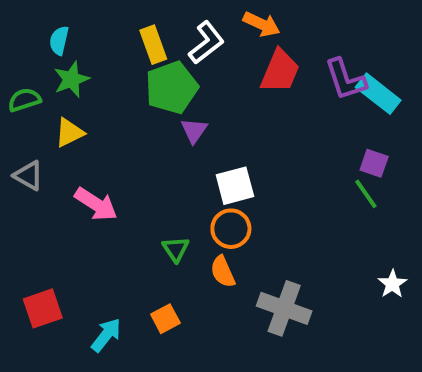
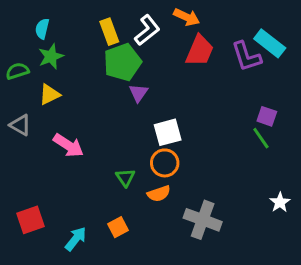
cyan rectangle: (378, 94) -> (270, 43), moved
orange semicircle: (223, 272) -> (159, 194), turned -85

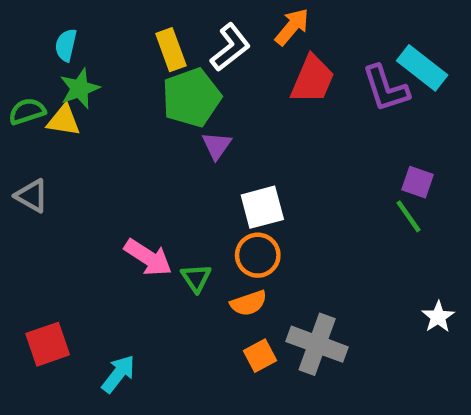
orange arrow: (187, 17) -> (292, 27), turned -75
yellow triangle: (49, 94) -> (64, 120), moved, turned 35
pink arrow: (68, 145) -> (148, 257), moved
orange square: (118, 227) -> (260, 356), moved

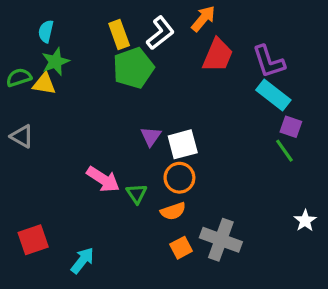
cyan rectangle: (422, 68) -> (273, 95), moved
purple triangle: (217, 146) -> (151, 136), moved

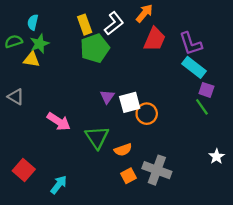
green semicircle: (19, 77) -> (14, 41), moved
orange circle: (179, 178) -> (147, 114), moved
pink arrow: (103, 179) -> (59, 122), moved
green triangle: (137, 194) -> (97, 137), size x1.6
red square: (33, 240) -> (24, 170), turned -30

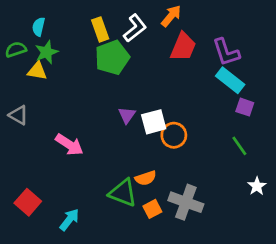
green line: (202, 107) -> (239, 146), moved
green triangle: (97, 137) -> (123, 193), moved, turned -35

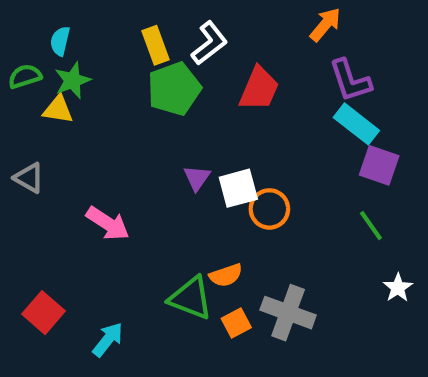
orange arrow: (171, 16) -> (325, 25), moved
red trapezoid: (183, 47) -> (259, 89), moved
purple square: (245, 107) -> (379, 165), size x1.4

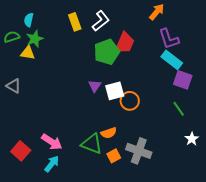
green pentagon: (174, 89) -> (107, 52), moved
pink arrow: (108, 223) -> (52, 142), moved

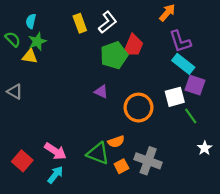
green semicircle: (12, 37) -> (13, 39), turned 63
purple triangle: (95, 86) -> (101, 92), turned -40
white square: (115, 91) -> (175, 97), moved
orange circle: (130, 101) -> (138, 108), size x1.4

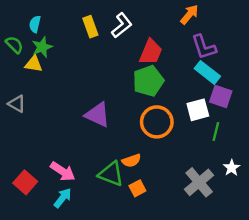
green pentagon: (114, 55) -> (148, 81), moved
purple triangle: (101, 92) -> (98, 115), moved, size x1.6
green line: (191, 116) -> (216, 132), turned 49
gray cross: (148, 161) -> (199, 182), moved, turned 30

